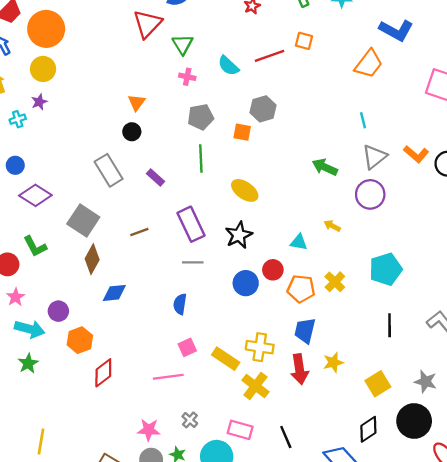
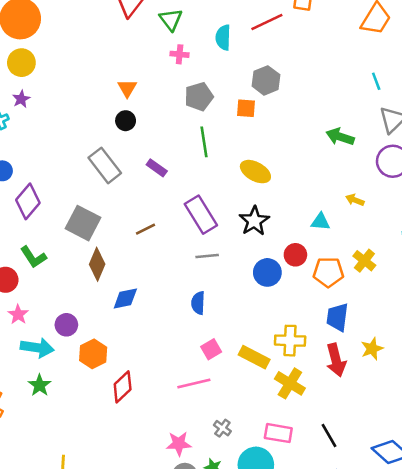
cyan semicircle: (228, 66) -> (223, 38), turned 55
purple diamond: (35, 195) -> (28, 201), turned -76

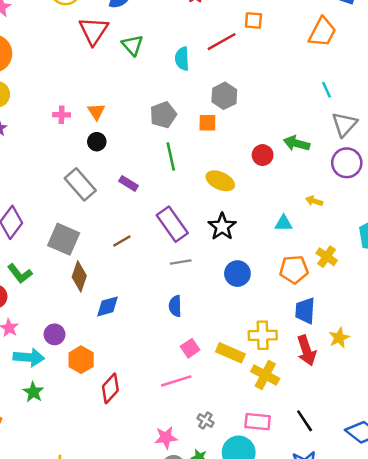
pink cross: (180, 54) -> (62, 115), moved
red circle: (295, 255) -> (263, 155), moved

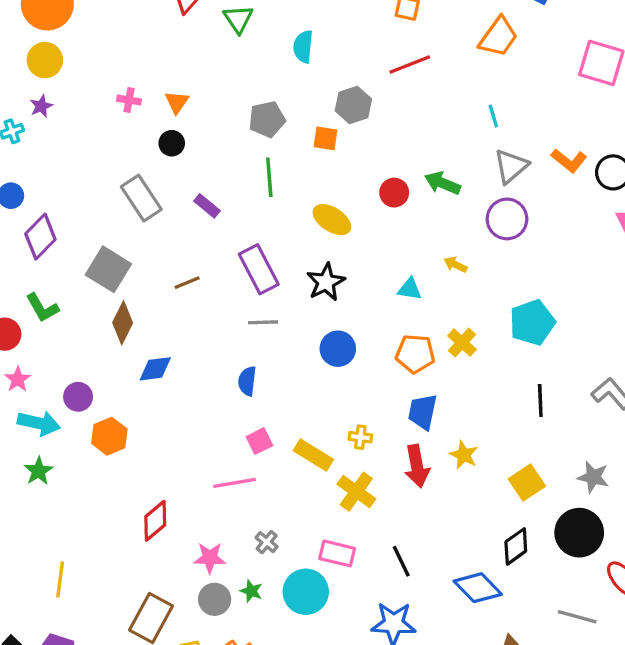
red line: (222, 42) -> (410, 64), moved
yellow cross: (263, 335) -> (360, 437), size x0.6
yellow star: (339, 338) -> (464, 455), turned -30
red diamond: (110, 388) -> (155, 521), moved

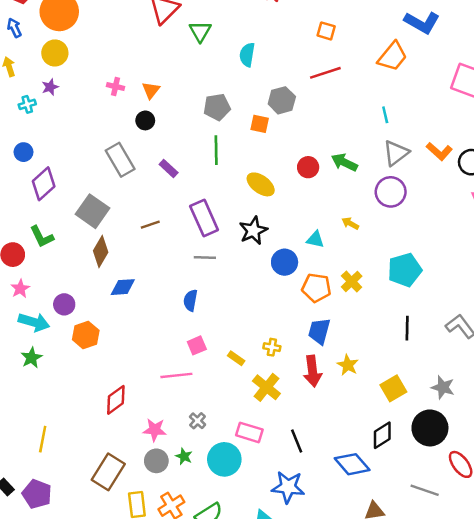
blue circle: (338, 349) -> (285, 262), moved
yellow rectangle: (313, 455) -> (236, 358), size x0.6

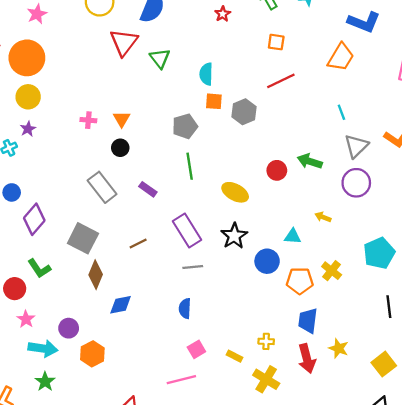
orange square: (260, 124) -> (214, 101), moved

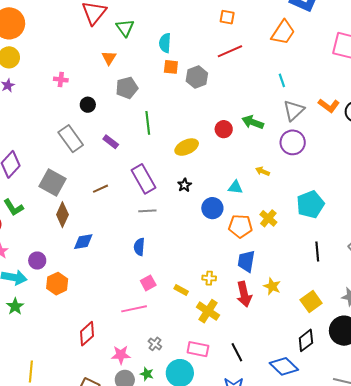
orange triangle: (122, 119) -> (109, 58), moved
gray pentagon: (185, 126) -> (127, 88), moved
yellow ellipse: (235, 192) -> (187, 147), turned -55
black star: (234, 236) -> (184, 185), size x0.6

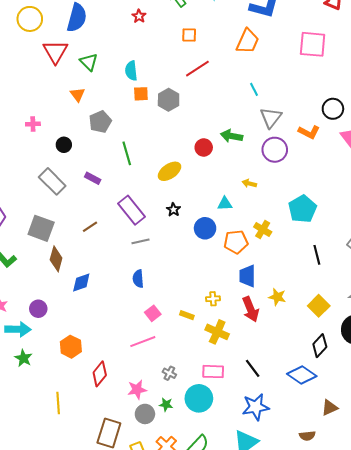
orange L-shape: (329, 106) -> (309, 132), moved
orange hexagon: (57, 284) -> (71, 347), moved
yellow line: (31, 371) -> (58, 403), moved

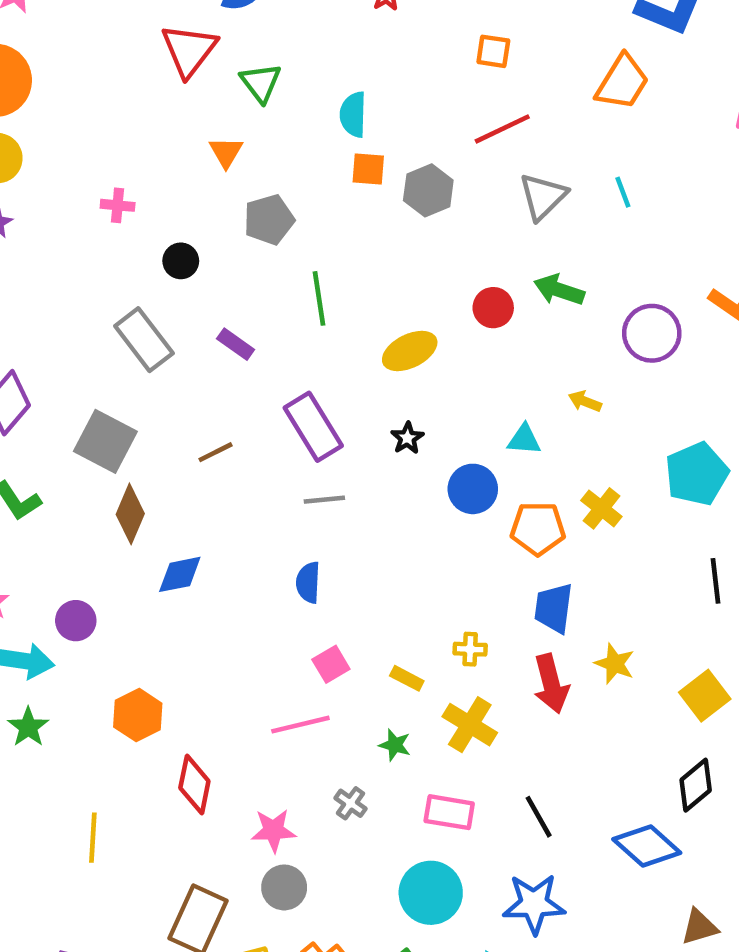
gray triangle: (271, 118) -> (543, 196), moved
red diamond: (100, 374) -> (194, 785), turned -35
cyan circle: (199, 398) -> (431, 893), moved
green star: (166, 405) -> (395, 745), moved

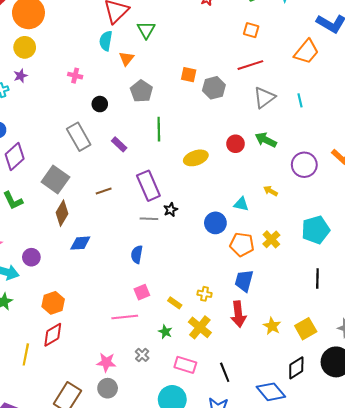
cyan semicircle: (353, 114) -> (106, 41), moved
gray pentagon: (269, 220) -> (141, 91), turned -30
black star: (407, 438) -> (171, 210), moved
yellow star: (615, 664) -> (272, 326), moved
red diamond: (194, 785) -> (53, 335), moved, turned 40

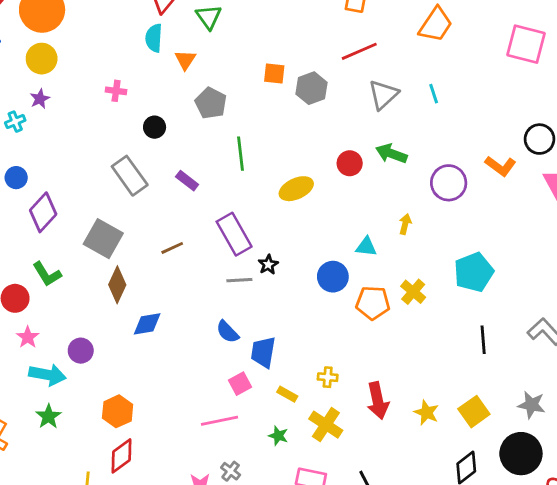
yellow arrow: (270, 191) -> (405, 224), turned 80
blue semicircle: (137, 254) -> (227, 332), turned -48
blue trapezoid: (244, 281) -> (263, 352), moved
gray cross: (142, 355) -> (231, 471), moved

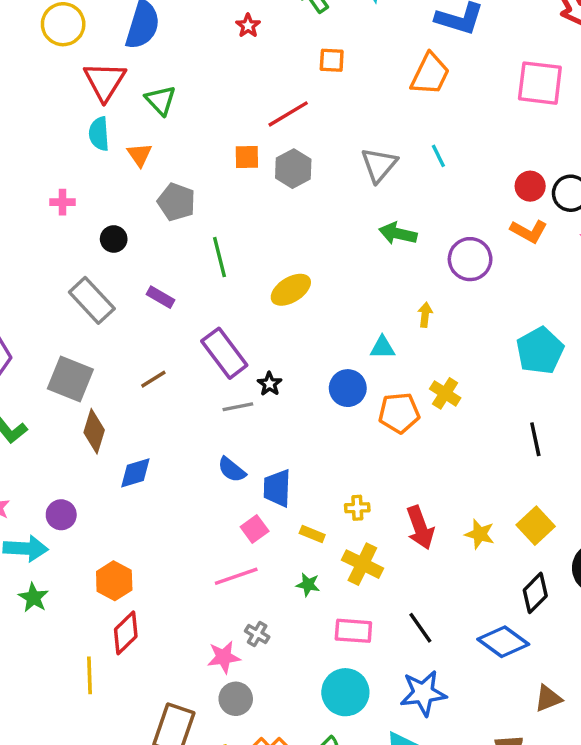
red line: (359, 51) -> (288, 114), moved
red circle: (350, 163) -> (530, 186), moved
cyan pentagon: (474, 272) -> (540, 351), moved

